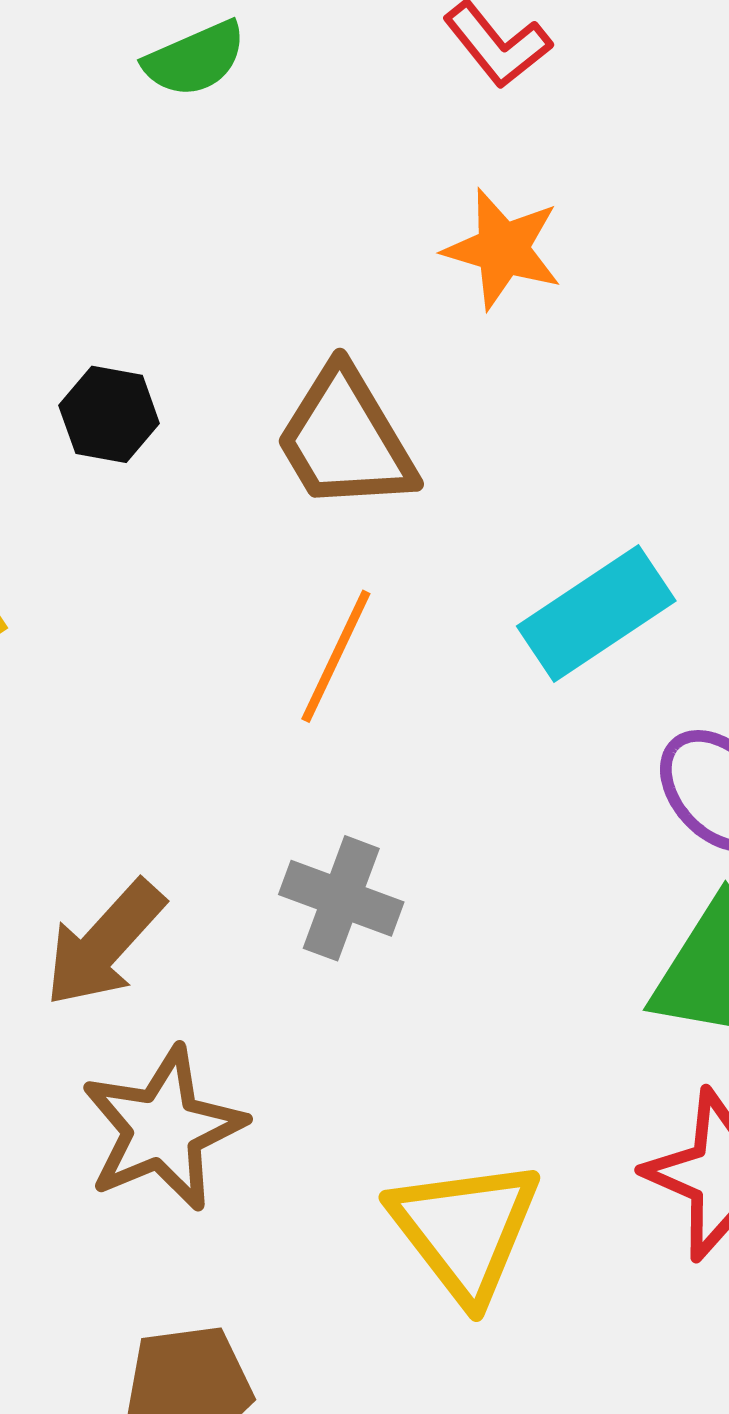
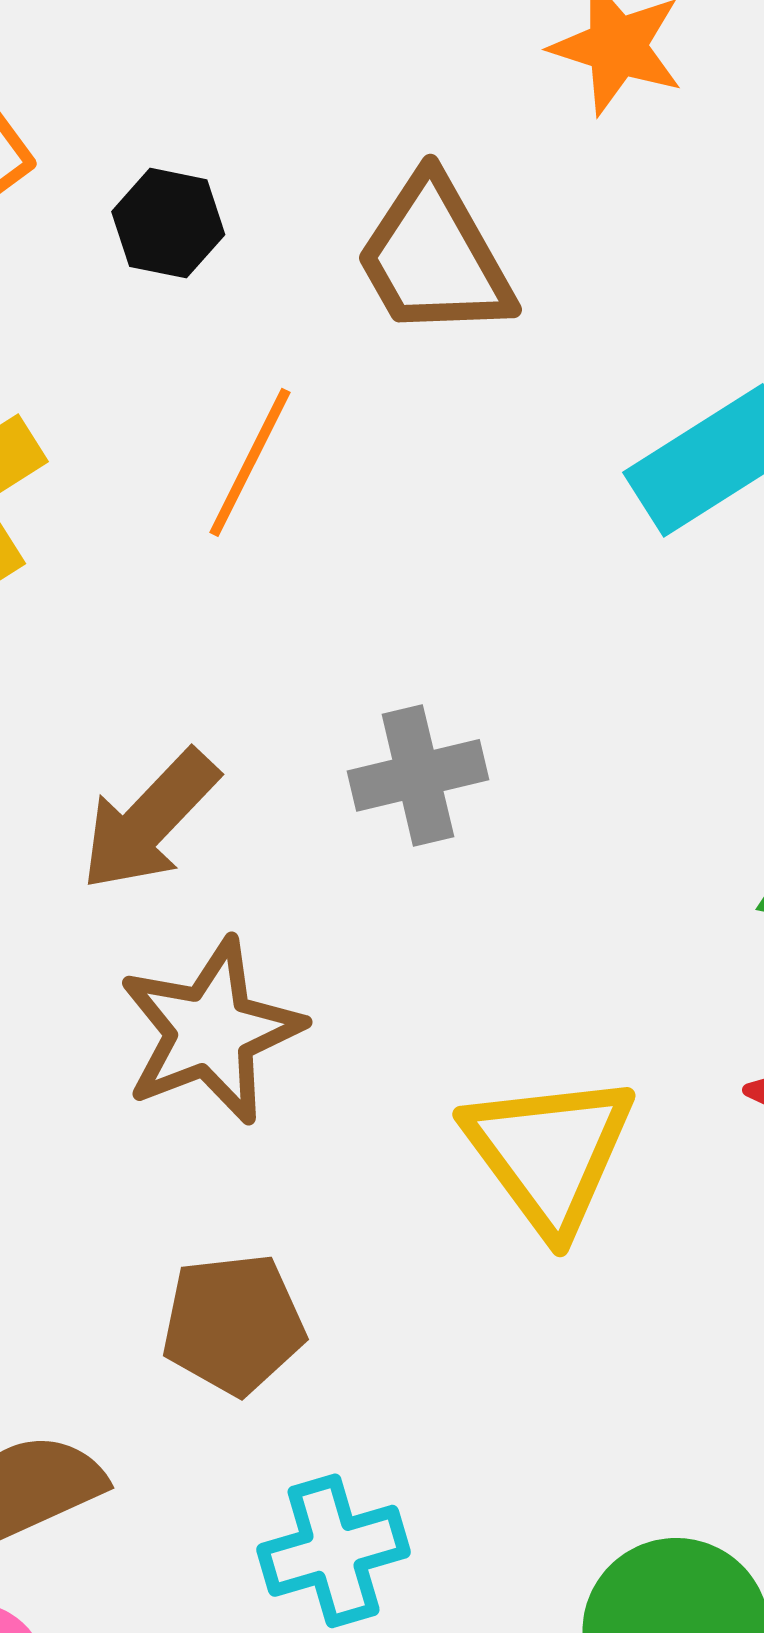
orange line: (336, 656) -> (250, 462), moved
gray cross: (341, 898) -> (418, 775), turned -35

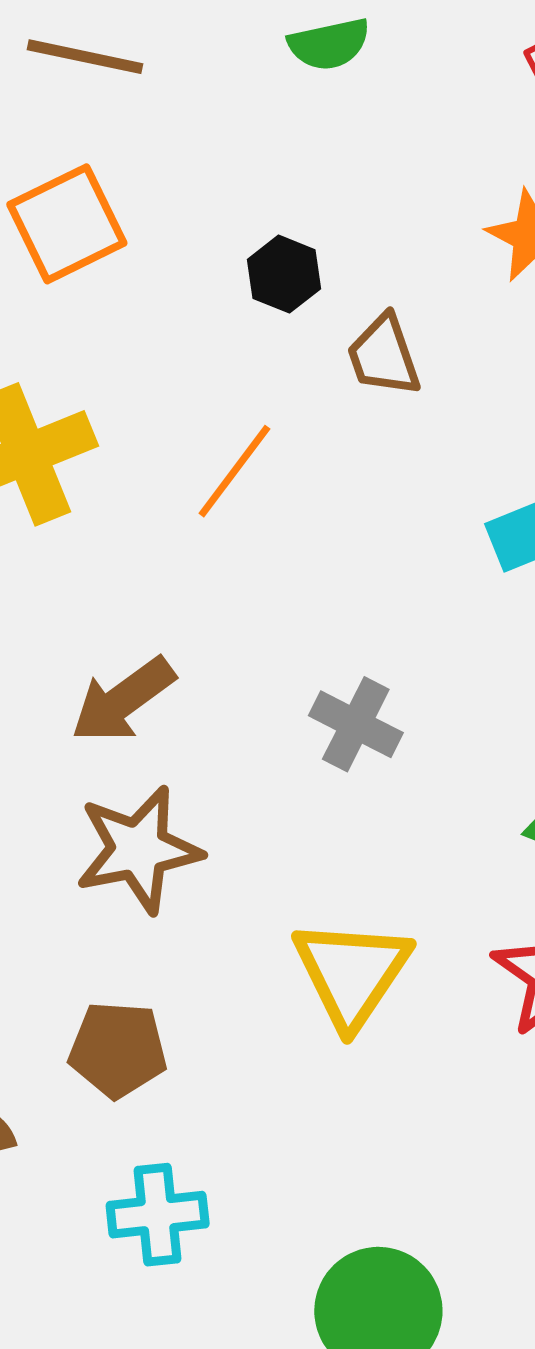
black hexagon: (168, 223) -> (284, 274), moved
brown trapezoid: (434, 257) -> (384, 356), size x0.7
gray cross: (418, 775) -> (356, 724), moved, turned 30

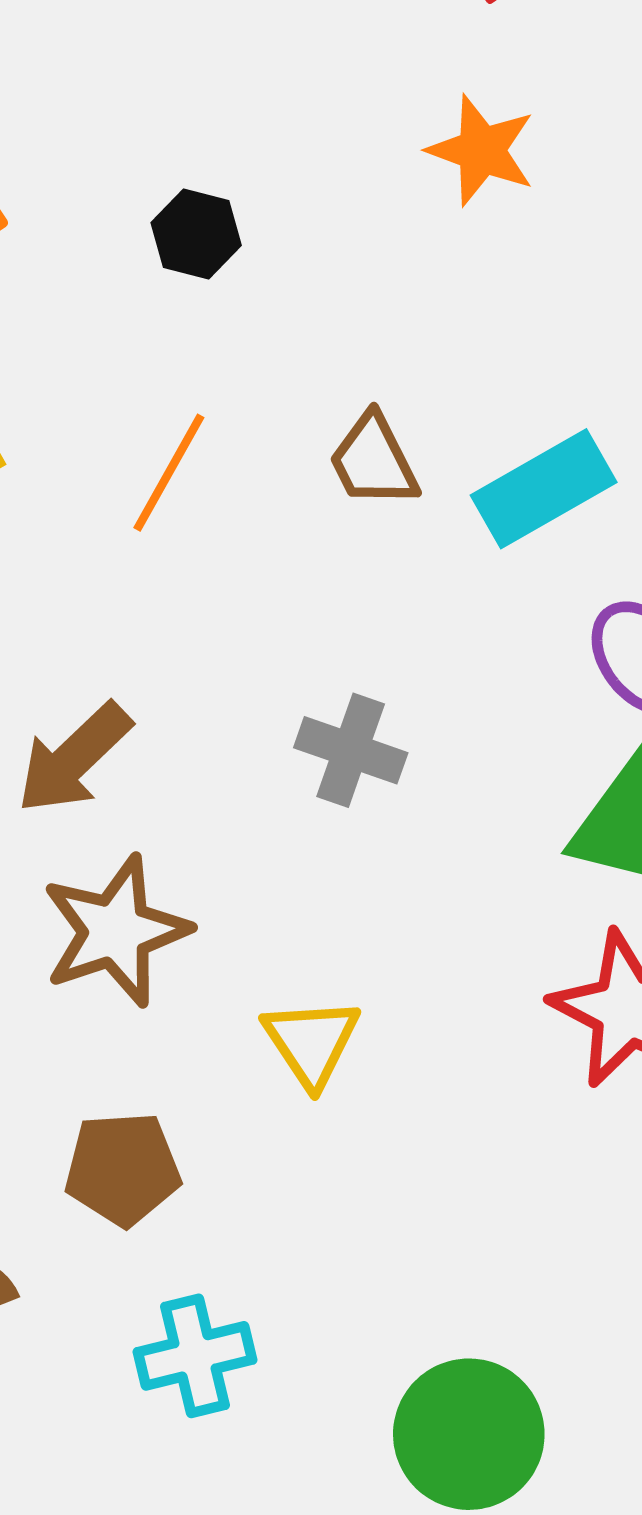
brown trapezoid: (384, 356) -> (373, 461), moved
yellow triangle: (352, 973) -> (311, 1042), moved, size x0.7

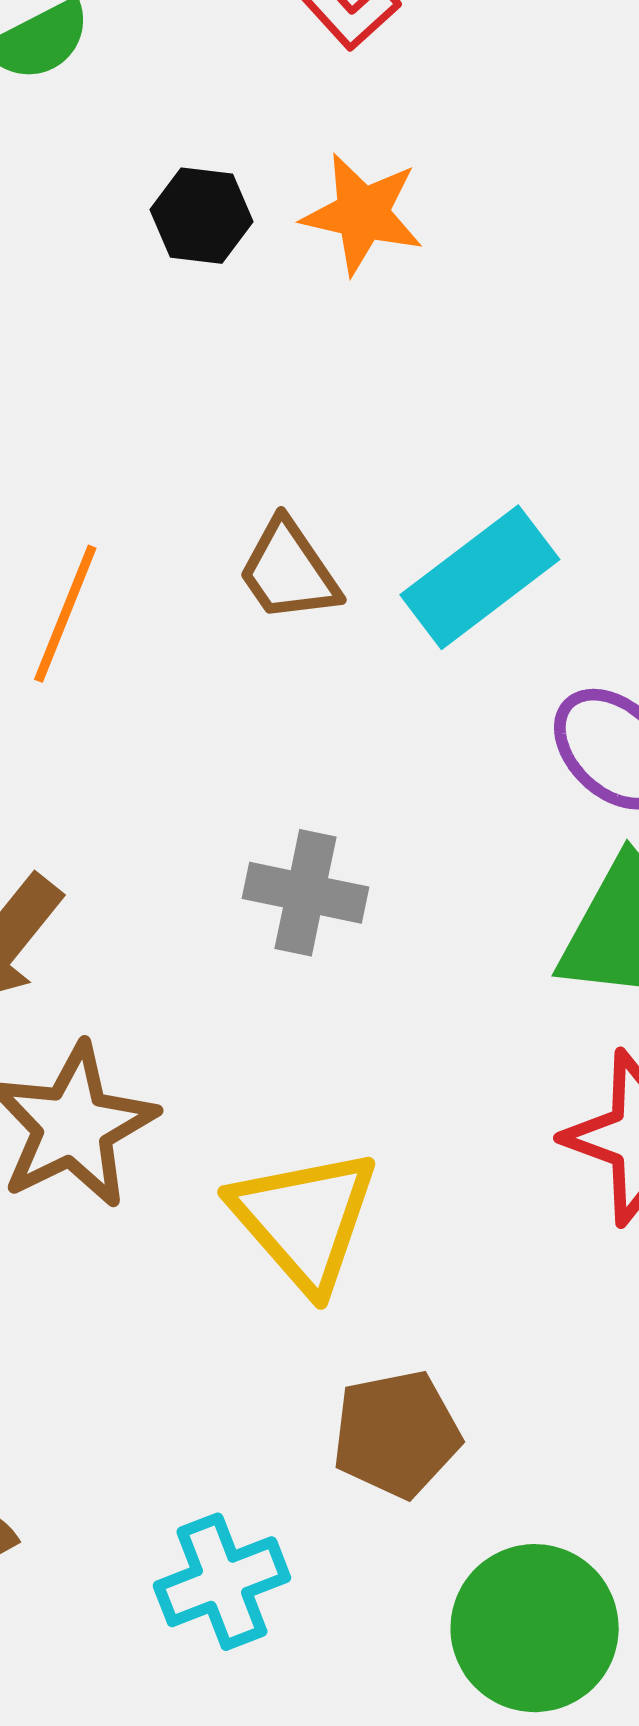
black hexagon: (196, 234) -> (201, 216), moved
yellow triangle: (311, 1042) -> (304, 1219), size x1.4
brown pentagon: (123, 1169) -> (396, 1434), moved

